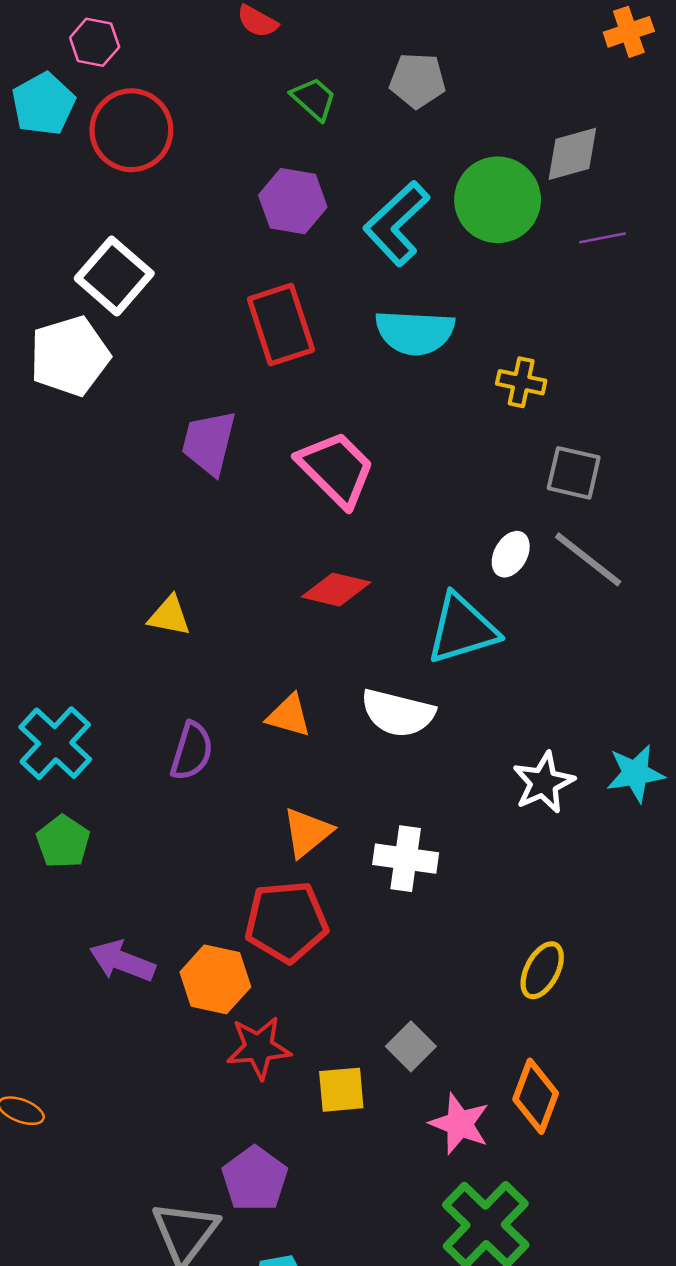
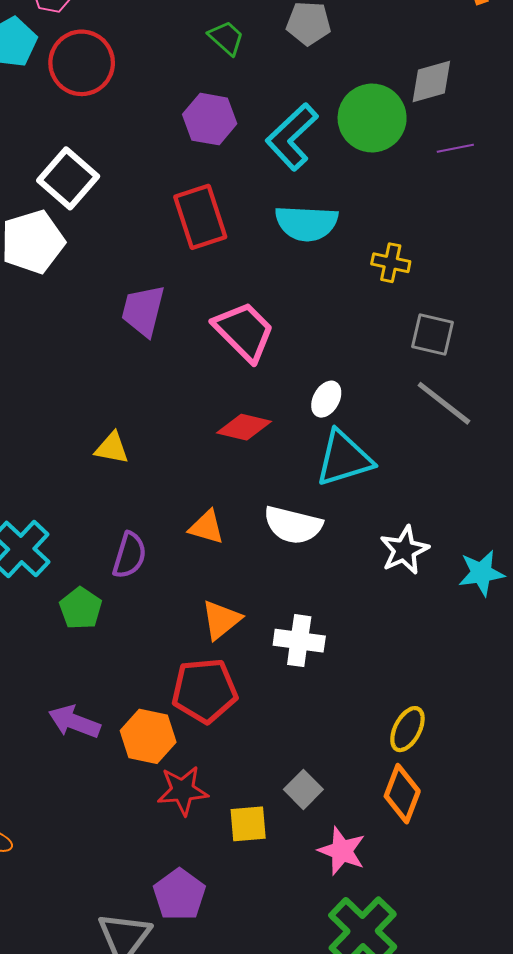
white ellipse: (511, 554) -> (326, 399), moved
white star: (543, 783) -> (404, 550), moved
green pentagon: (63, 842) -> (81, 608), moved
orange diamond: (536, 1096) -> (402, 794), moved

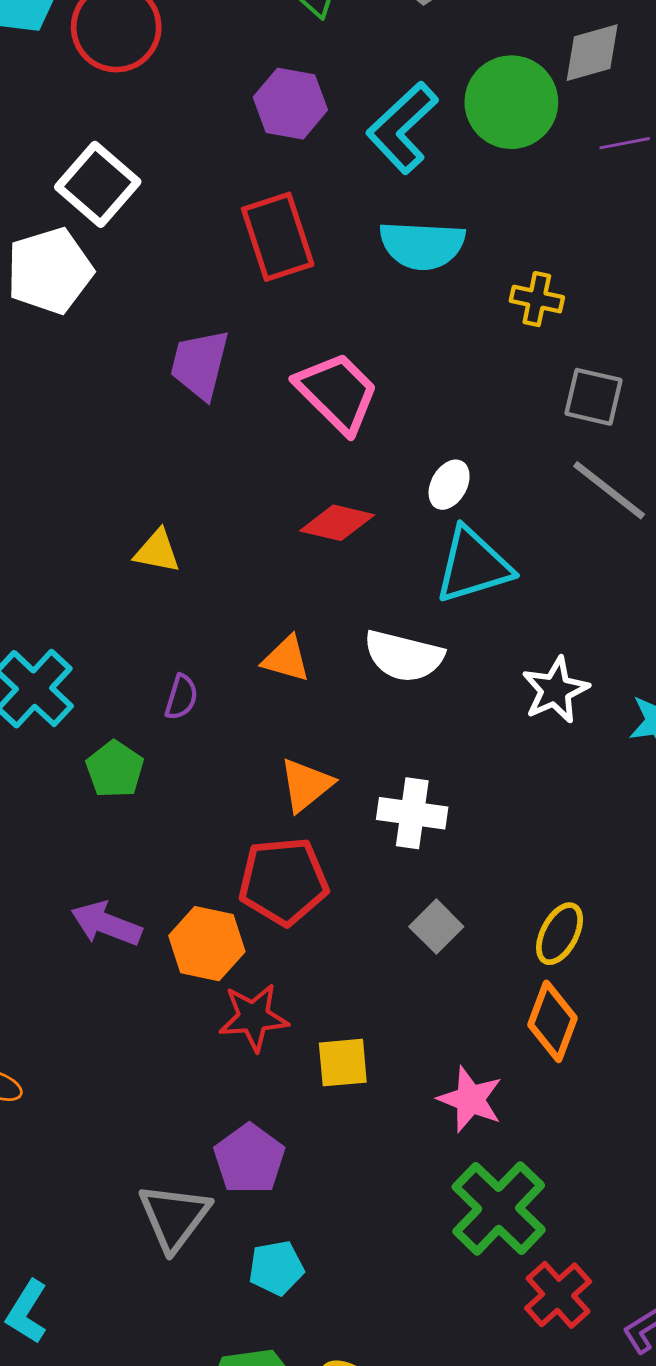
purple semicircle: (129, 555) -> (181, 697), size x0.7
gray square: (303, 789) -> (436, 927), moved

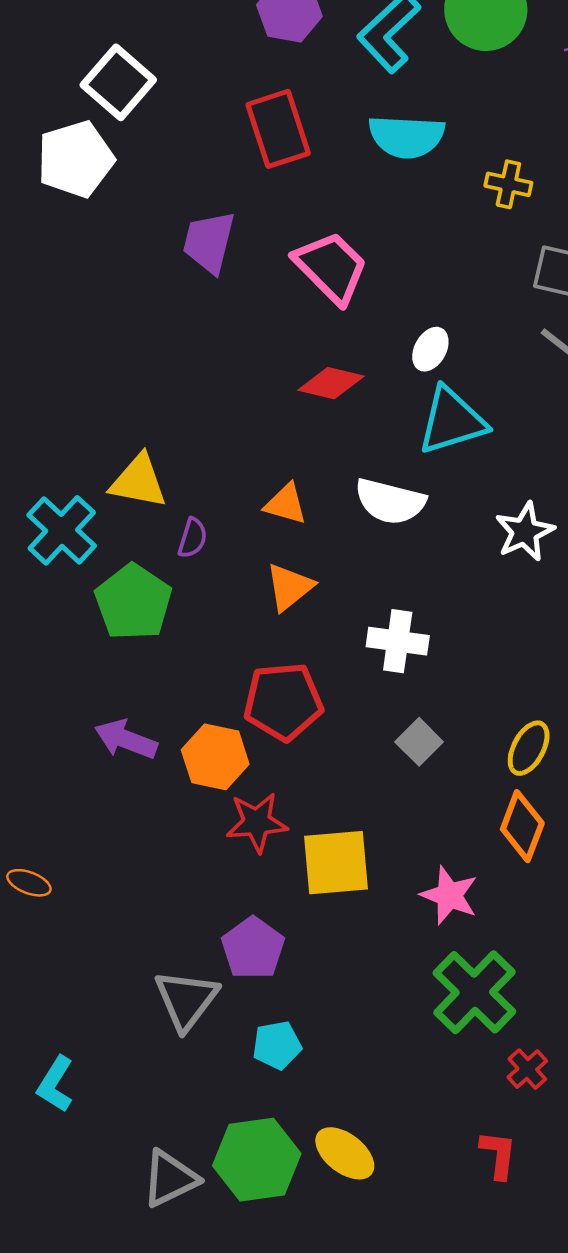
yellow triangle: (157, 551) -> (138, 481), moved, size x1.4
green pentagon: (115, 769) -> (133, 602), size x1.5
orange triangle: (306, 785) -> (289, 587), moved
yellow square: (343, 1063) -> (336, 863), size x1.5
red cross: (558, 1295) -> (527, 1069), size x0.7

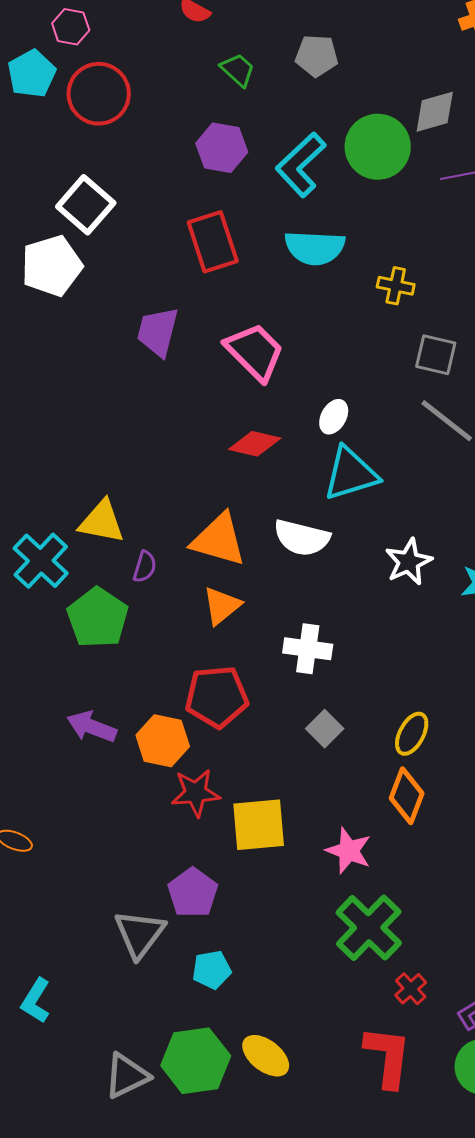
orange triangle: (286, 504) -> (219, 540), size x1.6
red L-shape: (498, 1155) -> (388, 1057), size x1.6

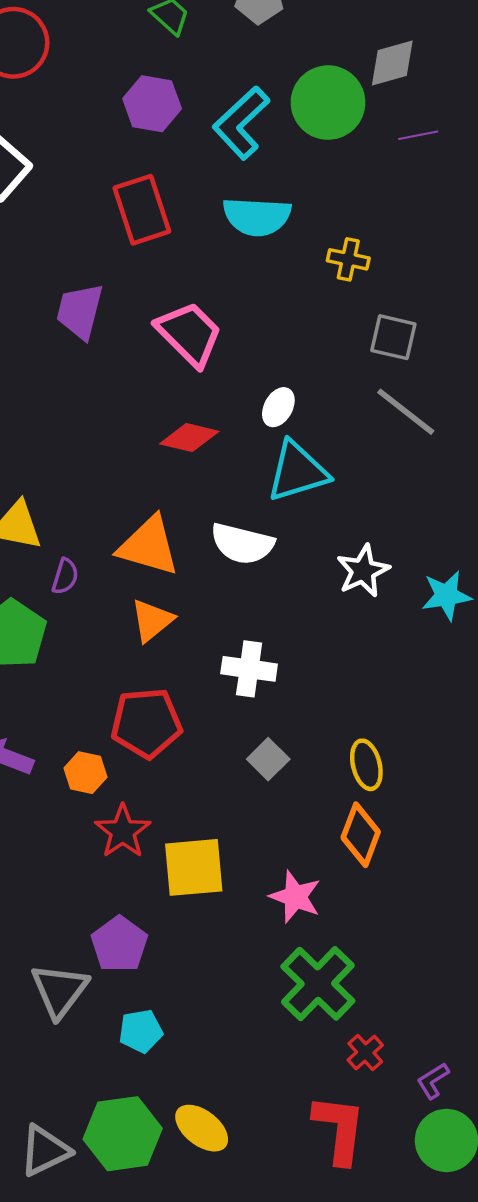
yellow ellipse: (412, 734) -> (366, 765), turned -42
orange hexagon: (163, 741) -> (85, 773), size x0.7
red star: (196, 793) -> (123, 831), turned -30

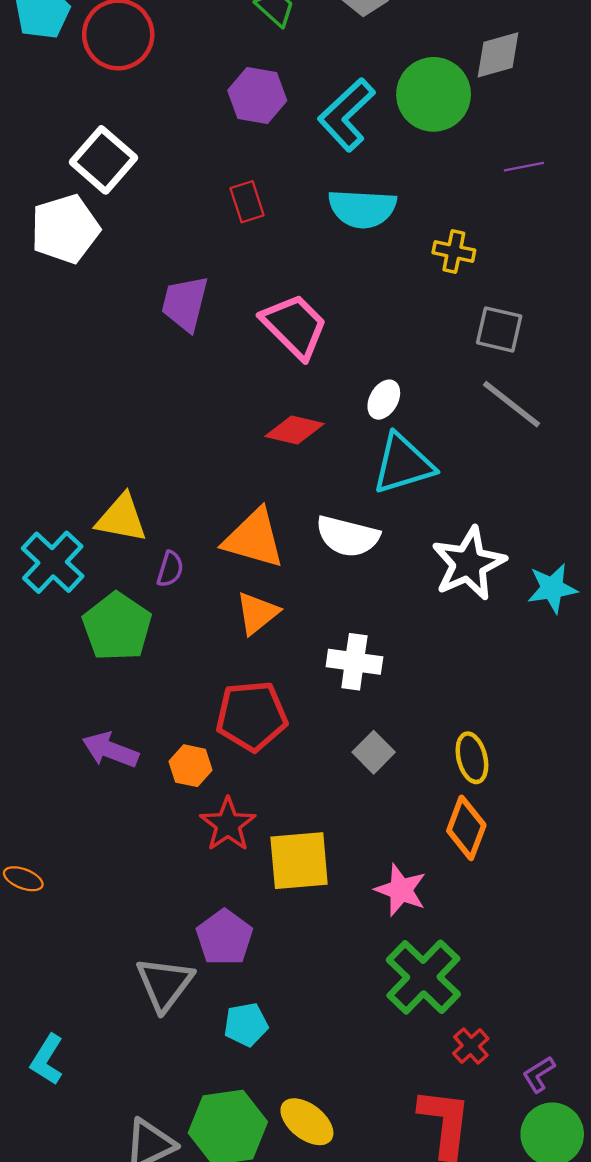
purple line: (418, 135) -> (524, 167), moved
red rectangle: (142, 210) -> (247, 202), size x0.6
white star: (363, 571) -> (469, 563), size x1.4

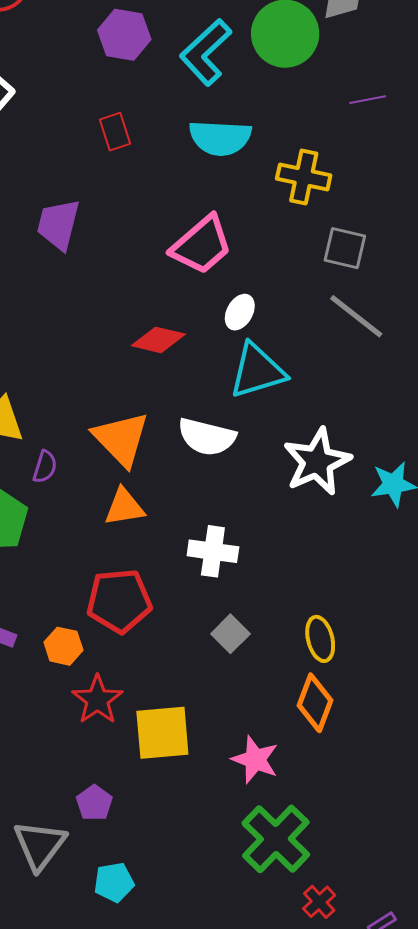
yellow cross: (454, 251) -> (304, 177), size x1.4
pink trapezoid: (295, 326) -> (202, 245), moved, turned 94
orange triangle: (254, 539) -> (121, 439), turned 30
orange triangle: (257, 613) -> (124, 507), turned 30
purple pentagon: (224, 938) -> (94, 803), size x0.7

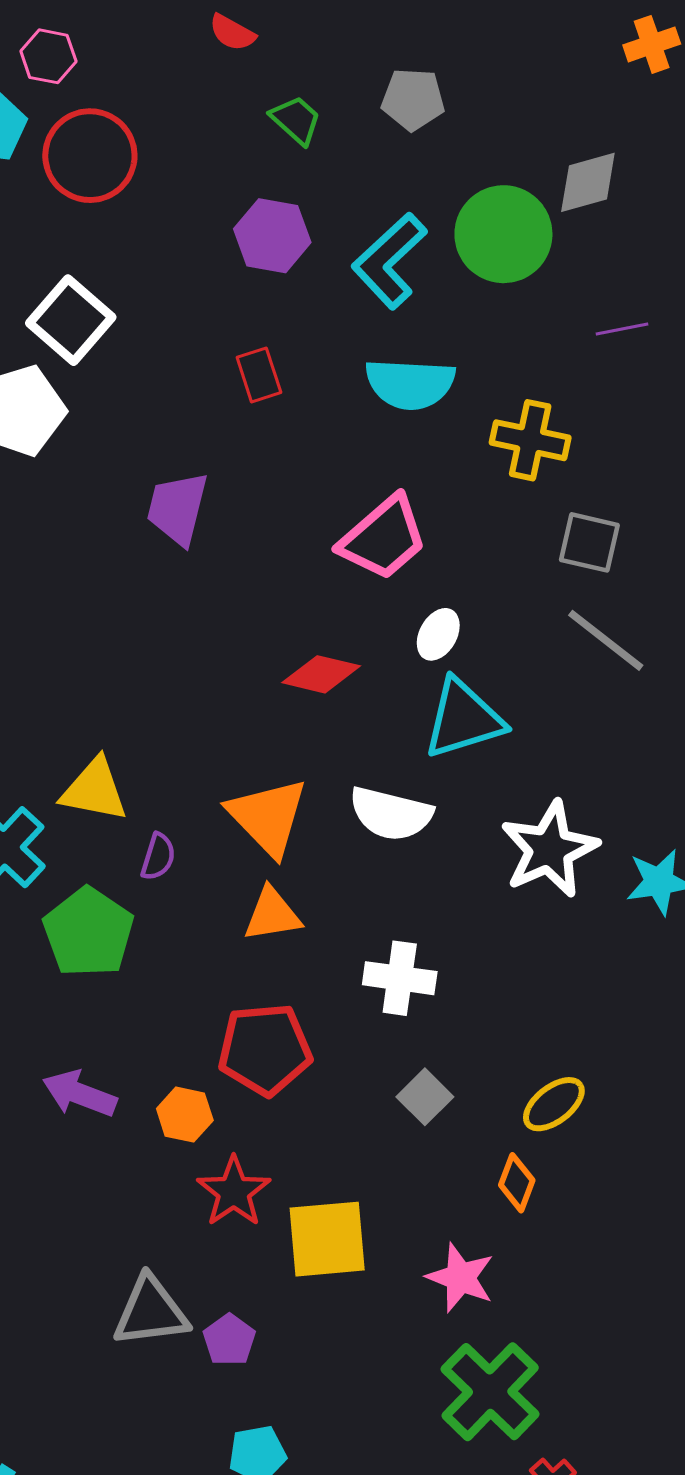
yellow ellipse: (320, 639) -> (554, 1104), turned 66
orange diamond: (315, 703) -> (517, 1183), moved, size x0.7
gray triangle: (40, 845) -> (151, 1312), moved, turned 46

